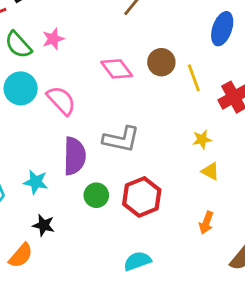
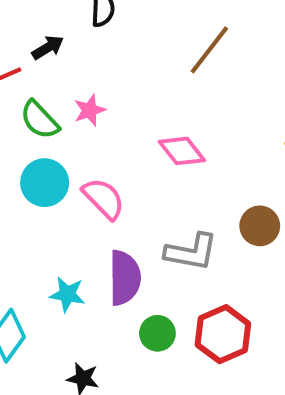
brown circle: (161, 62) -> (260, 226), moved
cyan star: (36, 182) -> (67, 294), moved

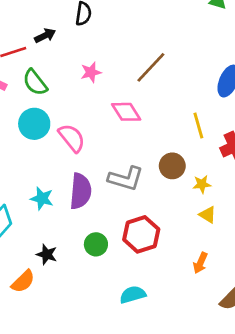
brown line: (209, 50) -> (151, 67), moved
pink star: (90, 110) -> (91, 72), moved
green circle: (157, 333) -> (96, 244), moved

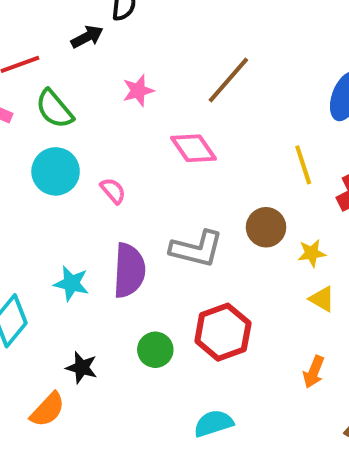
black arrow: (45, 36) -> (87, 37), moved
pink semicircle: (72, 138) -> (113, 191), size x0.6

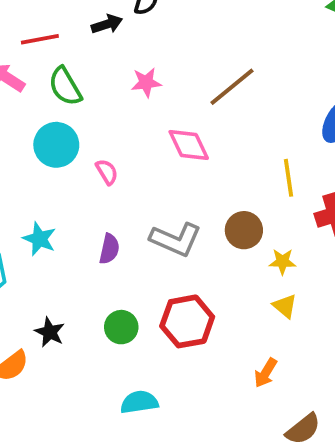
purple semicircle: (129, 270) -> (109, 249), size x0.6
cyan star: (71, 283) -> (39, 239), moved
cyan semicircle: (213, 423) -> (139, 402), moved

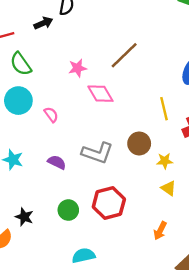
pink star: (146, 82) -> (78, 68), moved
purple semicircle: (109, 249) -> (57, 162), turned -72

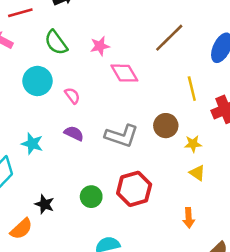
brown line: (124, 55) -> (169, 38), moved
green semicircle: (21, 64) -> (56, 42), moved
purple semicircle: (57, 162) -> (74, 133), moved
orange arrow: (160, 231) -> (189, 218), turned -30

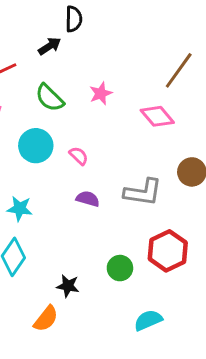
pink diamond: (124, 73) -> (157, 116), moved
cyan star: (32, 144) -> (20, 209), moved

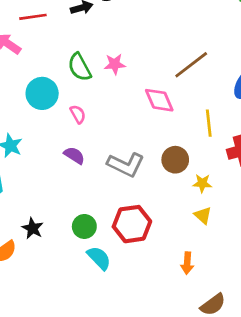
green semicircle: (50, 98) -> (79, 67), moved
cyan semicircle: (148, 320) -> (99, 258), moved, turned 52

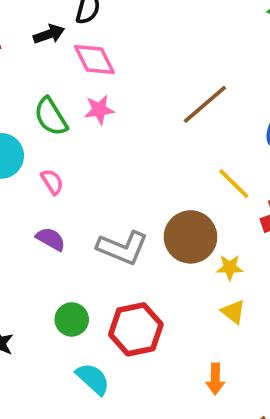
pink diamond: (159, 100) -> (94, 59), moved
yellow line: (209, 123) -> (234, 184), turned -36
brown circle: (175, 160) -> (190, 237), size x1.4
green circle: (84, 226) -> (72, 319), moved

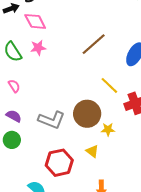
yellow triangle: (233, 312) -> (92, 151), moved
green circle: (72, 319) -> (12, 140), moved

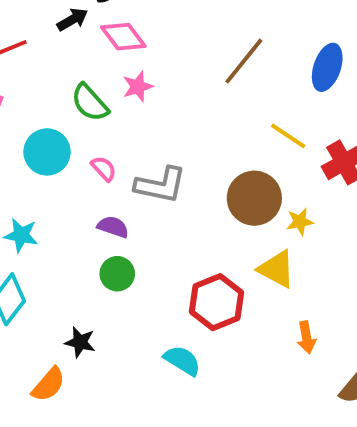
gray L-shape: (52, 120) -> (160, 185), moved
yellow triangle: (92, 151) -> (277, 269), size x1.5

